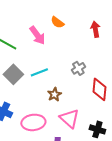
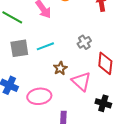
gray square: (13, 74) -> (19, 48), turned 36
pink triangle: (69, 118) -> (81, 81), moved

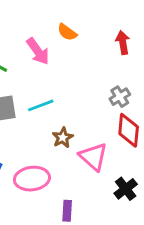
gray cross: (84, 42) -> (120, 97), moved
black cross: (103, 103) -> (126, 189), turned 35

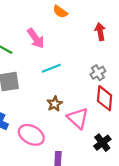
orange semicircle: (67, 32) -> (60, 12), moved
cyan line: (41, 105) -> (51, 68), moved
pink ellipse: (32, 179) -> (31, 135), turned 35

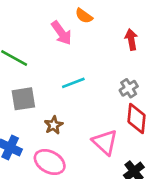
pink arrow: (36, 38) -> (61, 33), moved
brown star: (55, 104) -> (54, 125), moved

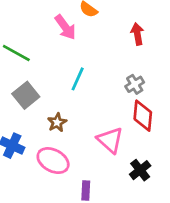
cyan line: (73, 83) -> (78, 79), turned -45
gray square: (23, 99) -> (26, 95), turned -30

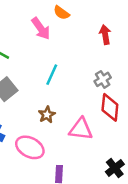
brown star: (57, 122) -> (47, 115), moved
pink triangle: (110, 140) -> (81, 129), turned -35
black cross: (140, 170) -> (115, 168), moved

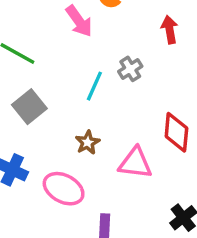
gray cross: (103, 79) -> (130, 69), moved

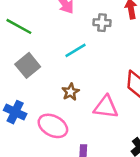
gray cross: (130, 69) -> (102, 23), moved, turned 36
cyan line: (94, 86) -> (76, 50), turned 35

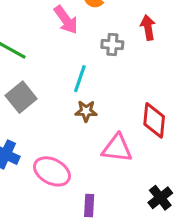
cyan line: (76, 50) -> (80, 79), turned -40
brown star: (71, 92) -> (86, 111), moved, turned 30

